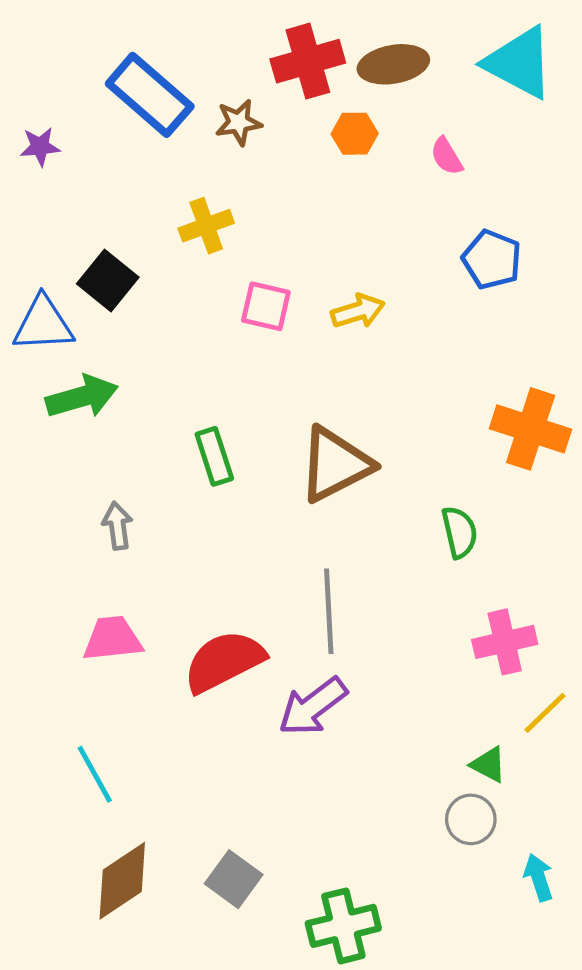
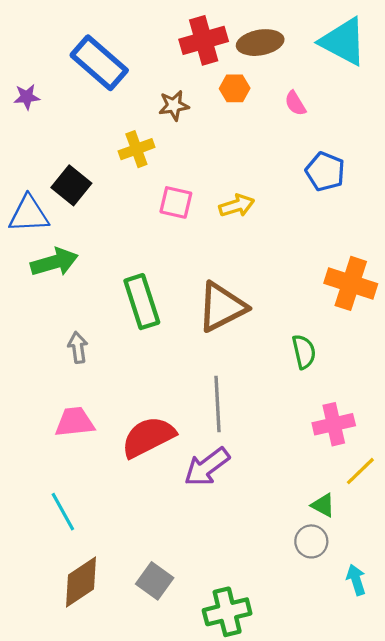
brown star: (238, 122) -> (174, 105), moved
green rectangle: (214, 456) -> (142, 302), size x1.4

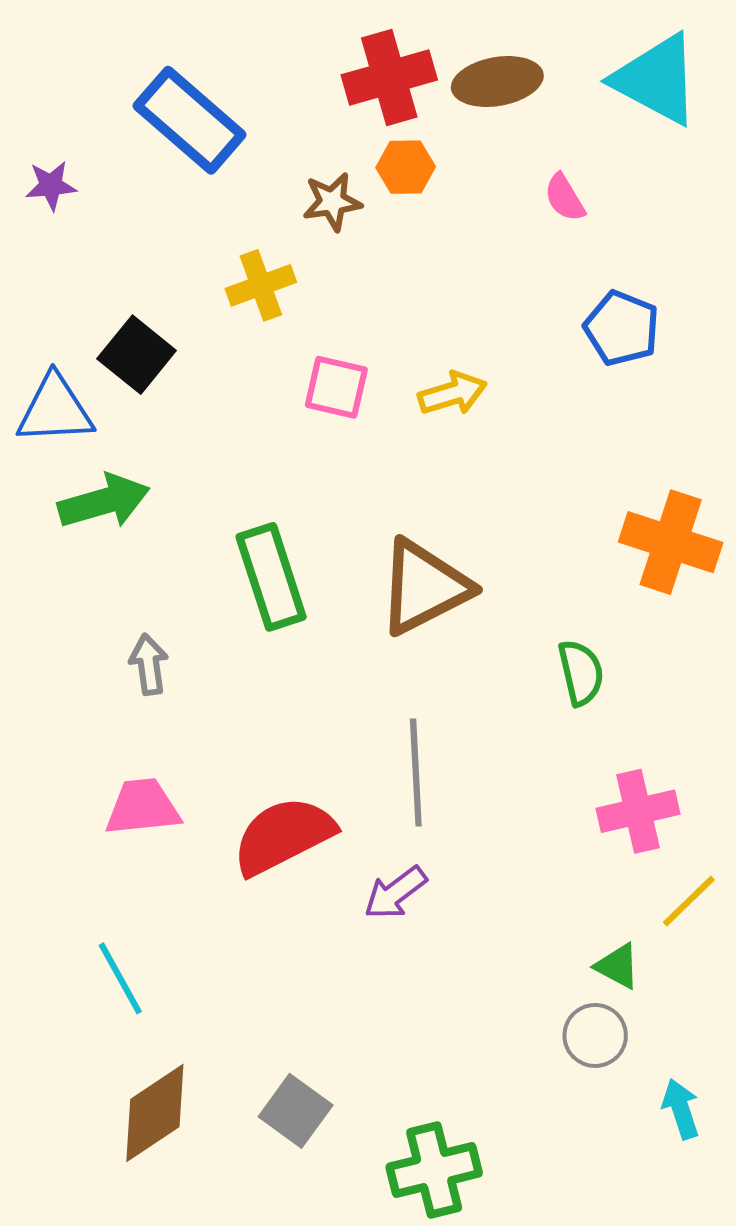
orange hexagon: (235, 88) -> (406, 167), moved
purple arrow: (207, 467) -> (395, 893), size x0.7

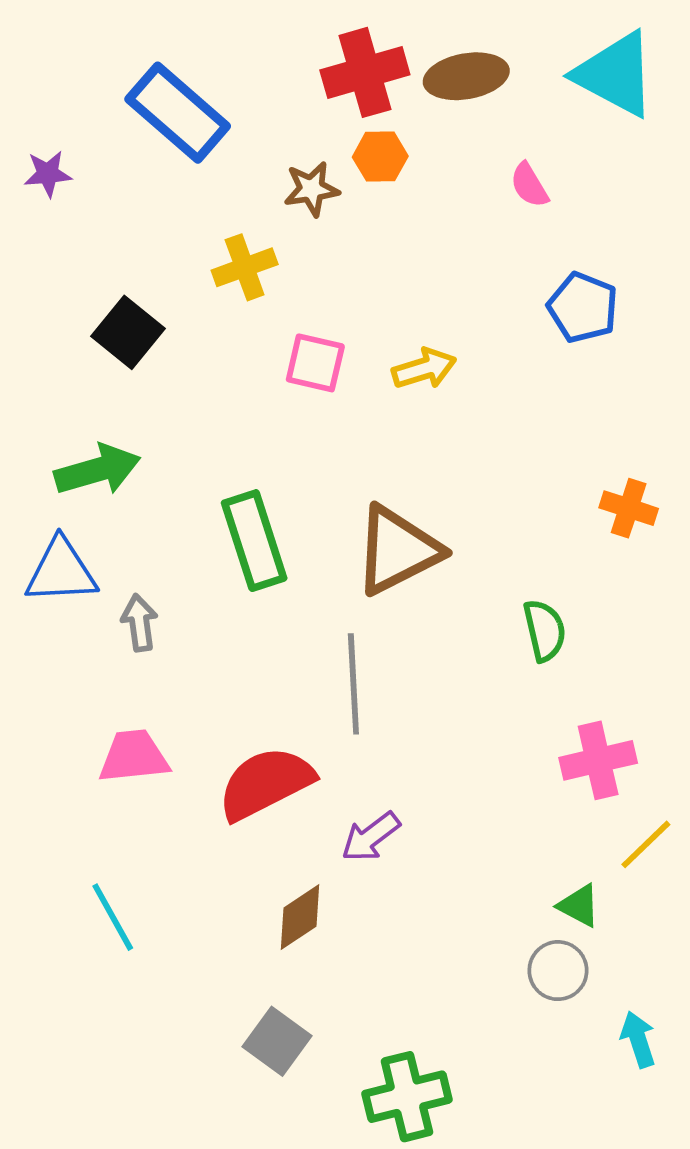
blue triangle: (55, 410) -> (61, 571), moved
orange cross: (671, 542) -> (629, 508), size x0.6
gray line: (416, 773) -> (353, 684), moved
brown diamond: (155, 1113) -> (300, 917), moved, size x0.7

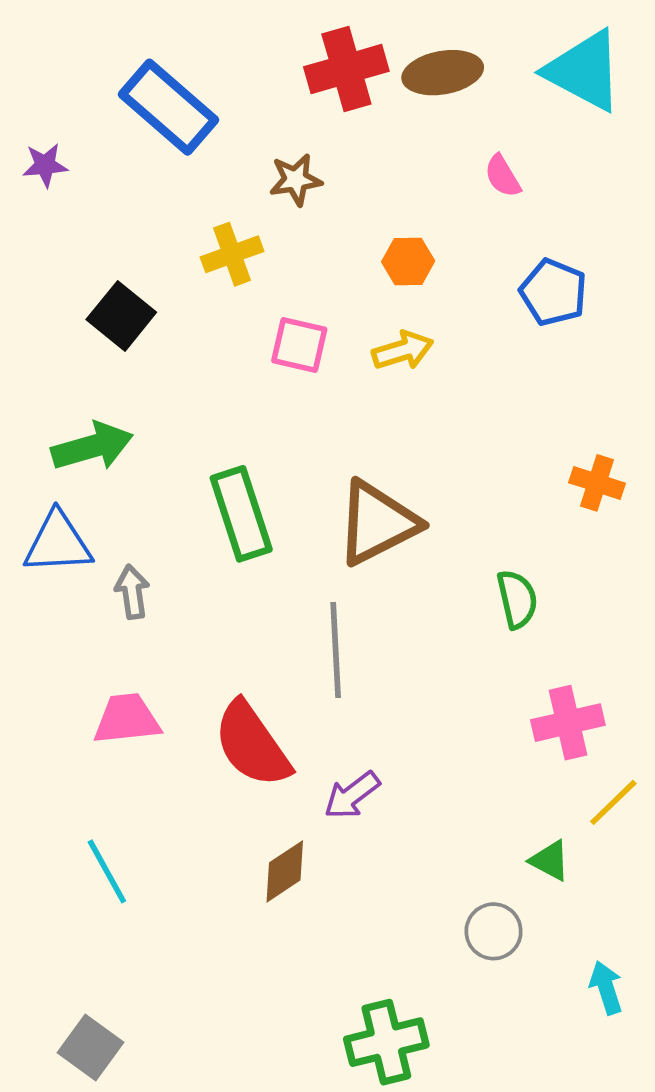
orange hexagon: (380, 157) -> (408, 261), moved
red semicircle: (266, 783) -> (252, 744), turned -98
gray circle: (558, 971) -> (494, 931), moved
gray square: (277, 1041) -> (90, 1048), moved

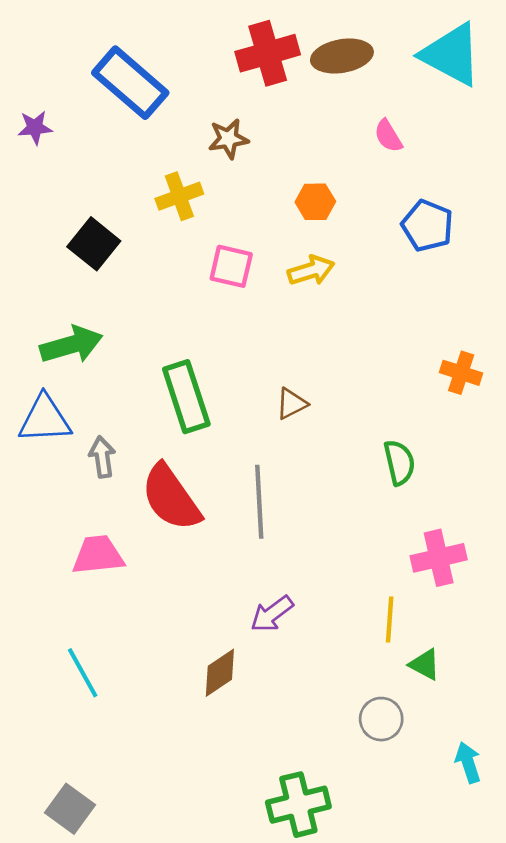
brown triangle: (377, 523) -> (291, 404), size x0.5
red semicircle: (252, 744) -> (171, 498), moved
yellow line: (613, 802) -> (390, 620), moved, turned -42

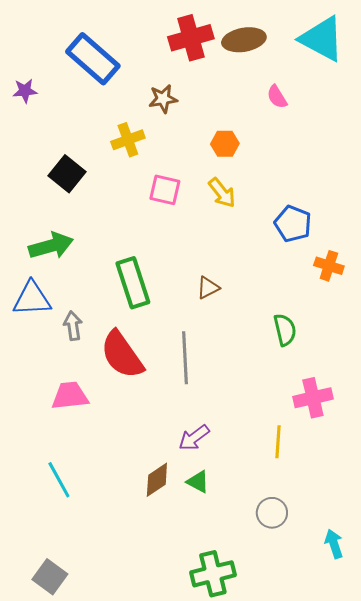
blue pentagon: (427, 226) -> (293, 224), moved
yellow arrow: (311, 270) -> (222, 193), turned 68
green triangle: (425, 664) -> (198, 482), moved

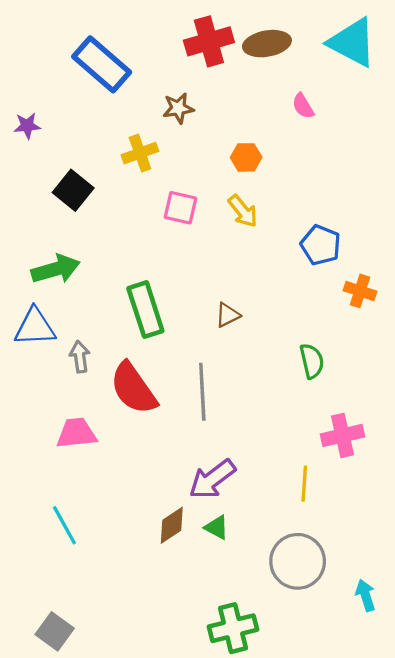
purple star: (25, 91) -> (27, 126), moved
purple arrow: (194, 438) -> (212, 479), size x1.4
gray circle: (272, 513) -> (298, 561), size x1.6

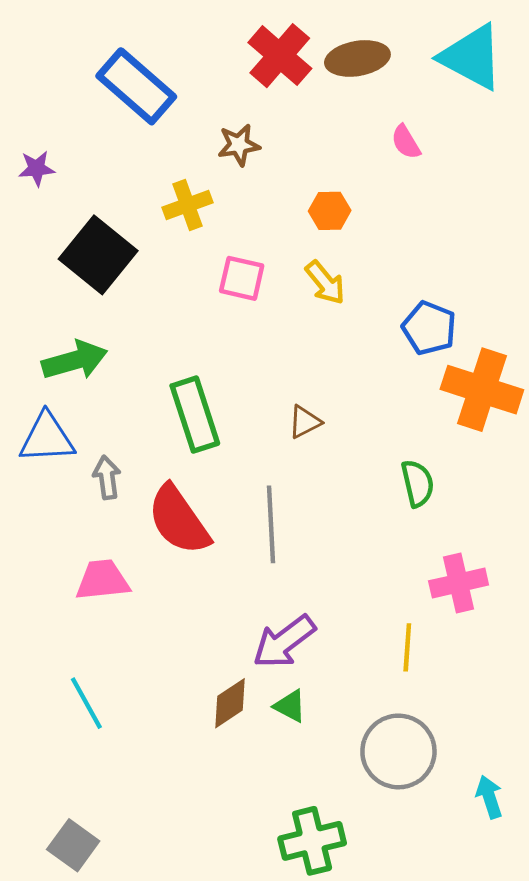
red cross: (209, 41) -> (280, 56), turned -33
black square: (73, 190) -> (98, 255), size x1.4
orange cross: (360, 291) -> (482, 390), size x1.8

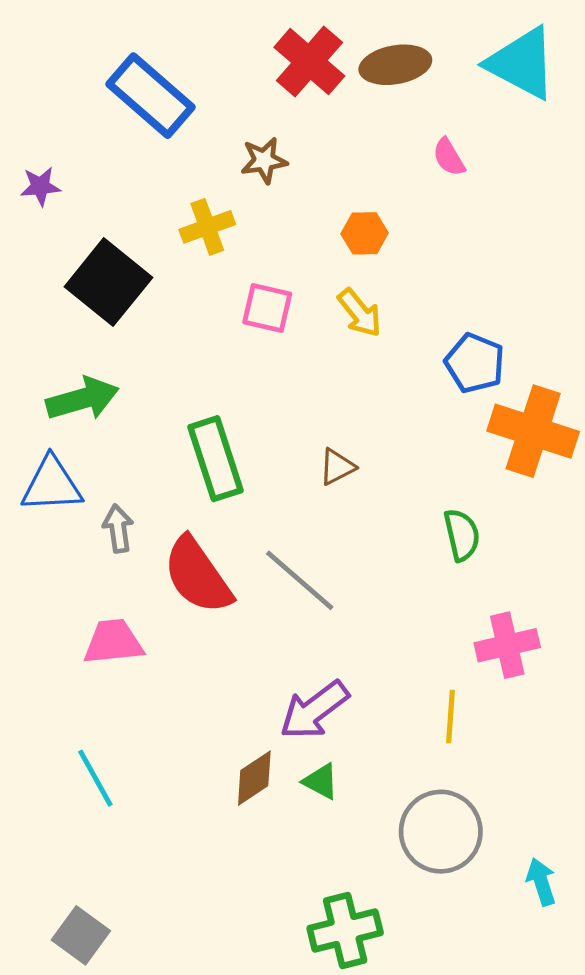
gray line: (271, 524) -> (300, 580), turned -46

